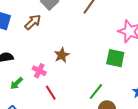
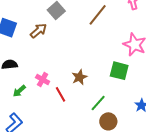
brown star: (62, 55) -> (79, 77), moved
red line: (51, 93) -> (61, 94), moved

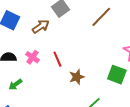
pink cross: (43, 79) -> (32, 57), moved
red line: (61, 94) -> (57, 59), moved

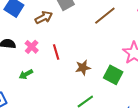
brown star: (77, 77) -> (83, 68), moved
green arrow: (15, 84) -> (26, 74), moved

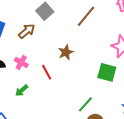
red line: (56, 52) -> (47, 72), moved
brown star: (83, 68) -> (66, 52), moved

